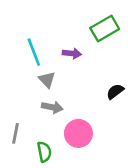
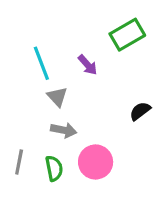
purple arrow: (72, 53) -> (88, 65), turned 42
green semicircle: (44, 152) -> (54, 168), moved

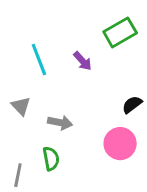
gray triangle: (57, 97) -> (21, 106), moved
gray line: (19, 162) -> (18, 175), moved
pink circle: (96, 162) -> (120, 144), moved

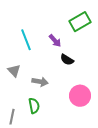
black semicircle: (132, 105) -> (67, 60), moved, turned -112

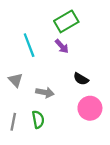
green rectangle: (80, 22) -> (66, 21), moved
black semicircle: (67, 60) -> (81, 79), moved
gray line: (12, 117) -> (13, 122), moved

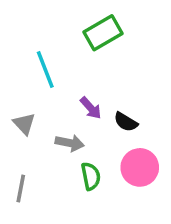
purple arrow: (62, 46) -> (91, 108), moved
green semicircle: (38, 119) -> (91, 176), moved

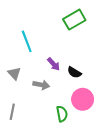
green rectangle: (103, 33) -> (74, 20), moved
green semicircle: (91, 176) -> (62, 114), moved

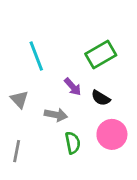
green rectangle: (74, 20) -> (101, 55), moved
green semicircle: (62, 114) -> (73, 143), moved

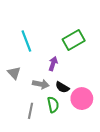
purple arrow: (73, 87) -> (53, 64), turned -120
black semicircle: (101, 98) -> (62, 87), moved
gray line: (17, 151) -> (30, 111), moved

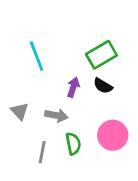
gray triangle: (14, 73) -> (20, 111), moved
black semicircle: (62, 87) -> (103, 86), moved

